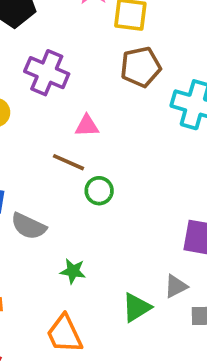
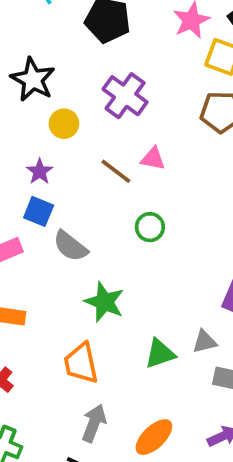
brown line: (69, 162) -> (116, 171), moved
green star: (73, 271) -> (105, 302), size x1.5

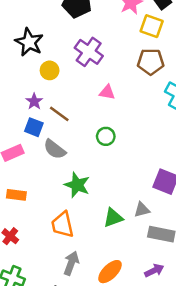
brown line: (116, 171) -> (59, 114), moved

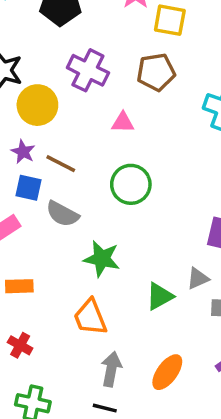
brown pentagon: (151, 62) -> (156, 72), moved
yellow circle: (50, 70) -> (37, 105), size x1.5
green circle: (106, 136) -> (131, 184), size x1.5

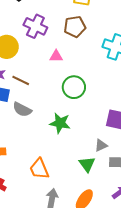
green circle: (131, 184) -> (74, 87), moved
green star: (102, 259) -> (60, 123), moved
green triangle: (160, 296) -> (87, 164), moved, turned -36

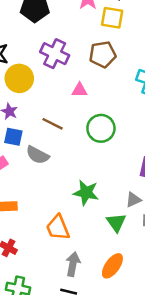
brown line: (21, 80) -> (53, 124), moved
green star: (60, 123) -> (86, 193), moved

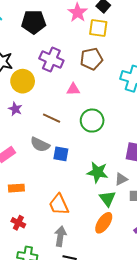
blue square: (13, 137) -> (61, 154), moved
green star: (86, 193) -> (97, 172), moved
gray arrow: (73, 264) -> (60, 236), moved
orange ellipse: (112, 266) -> (104, 223), moved

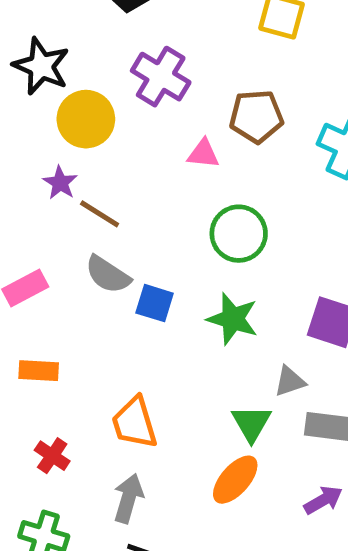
brown pentagon: (91, 59) -> (256, 116), moved
brown line: (52, 118) -> (100, 214), moved
green star: (97, 172) -> (233, 319), moved
red cross: (18, 223) -> (52, 456), moved

